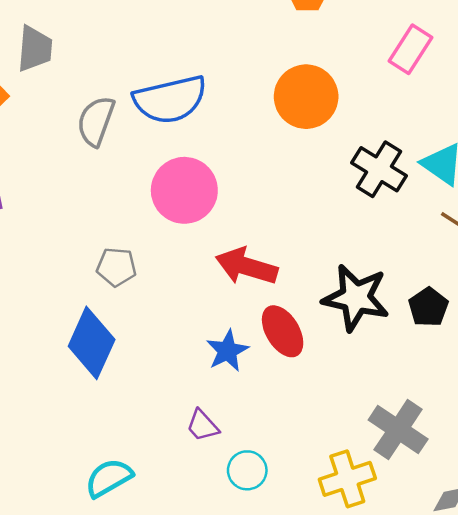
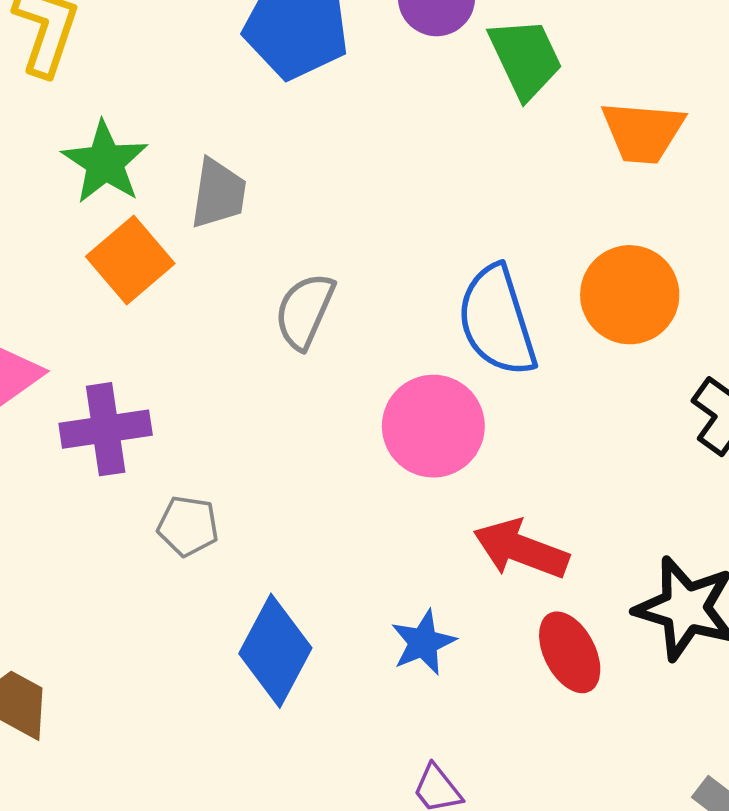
blue semicircle: (170, 100) -> (497, 321), moved, turned 82
gray pentagon: (116, 267) -> (188, 526), moved
blue star: (227, 351) -> (423, 642), moved

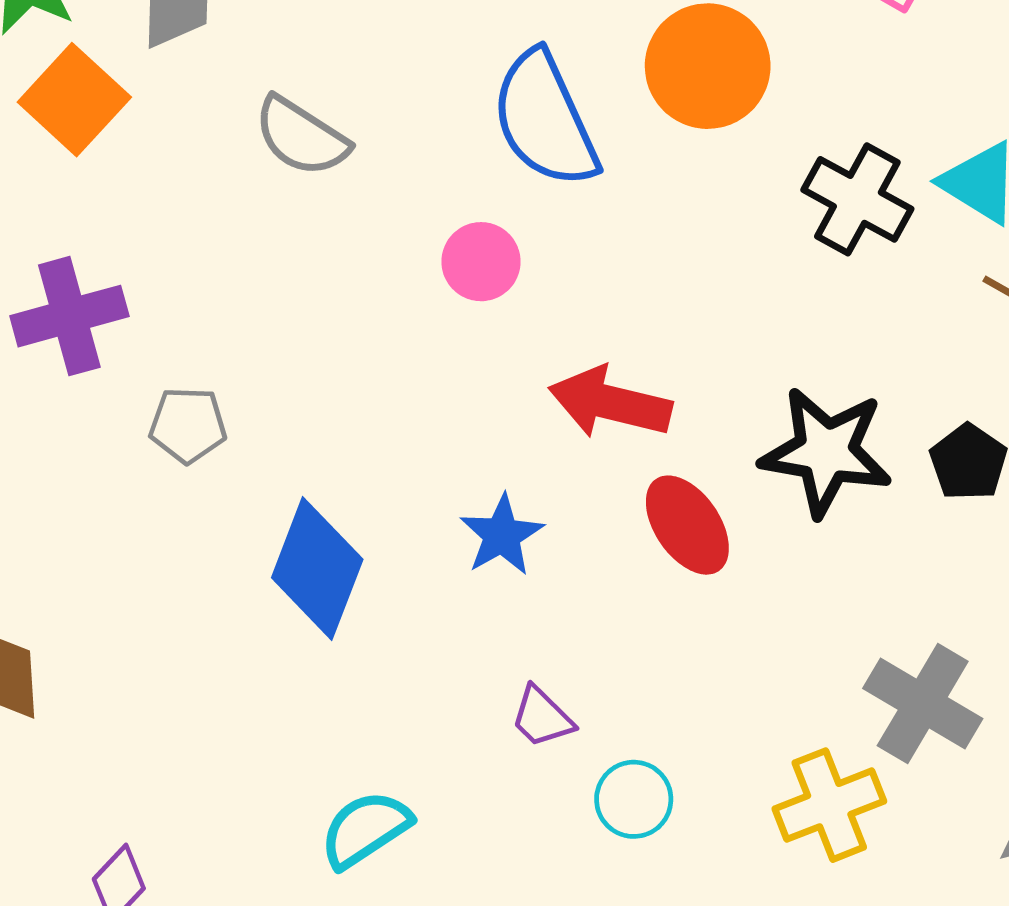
gray semicircle: (305, 311) -> (301, 137), turned -74
pink circle: (433, 426) -> (481, 262), size x0.6

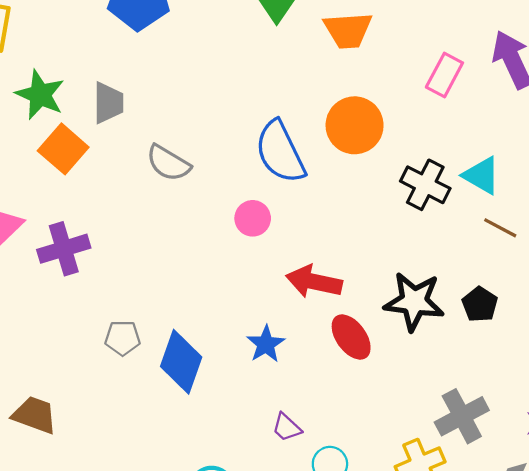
gray pentagon: (188, 425) -> (123, 338), moved
gray cross: (923, 703) -> (462, 416), turned 33

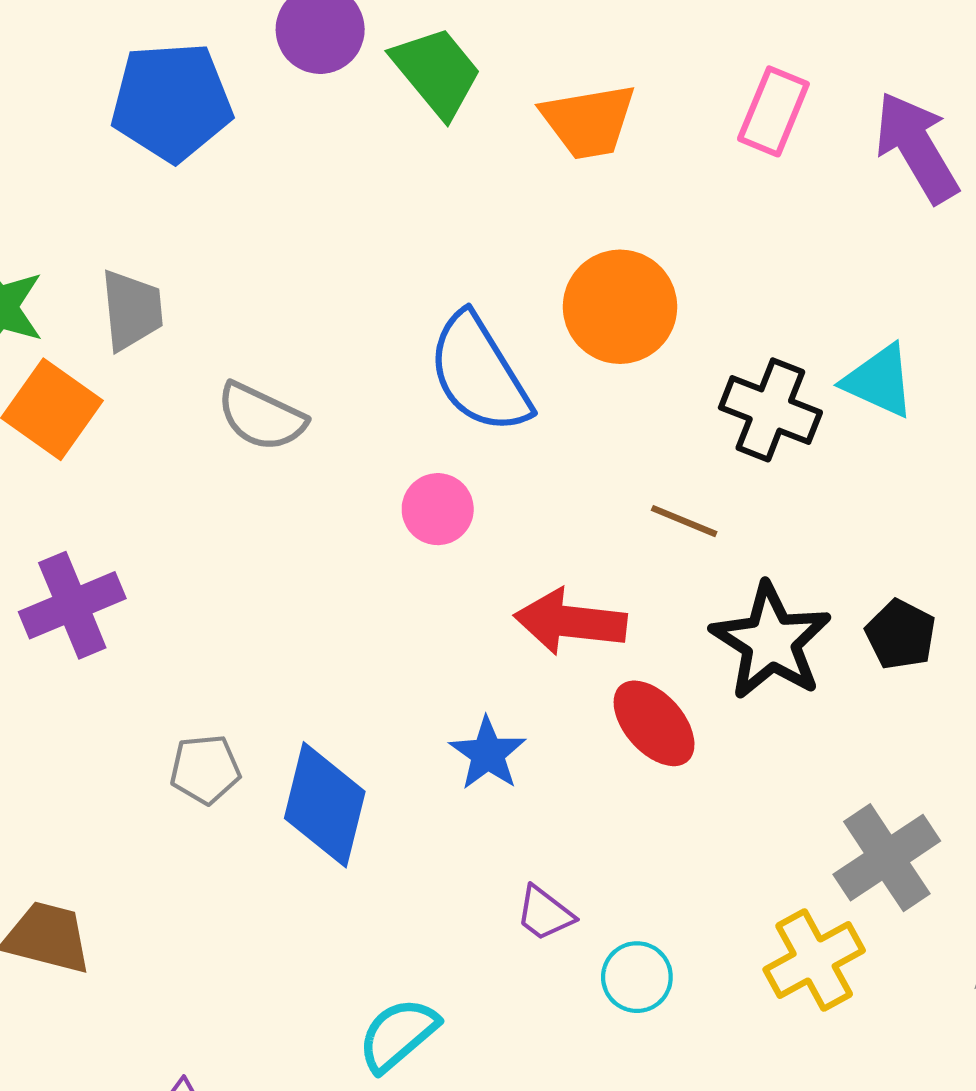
pink rectangle: (444, 75) -> (773, 111), moved
brown line: (500, 228) -> (684, 521), moved
black star: (414, 301) -> (771, 641), turned 30

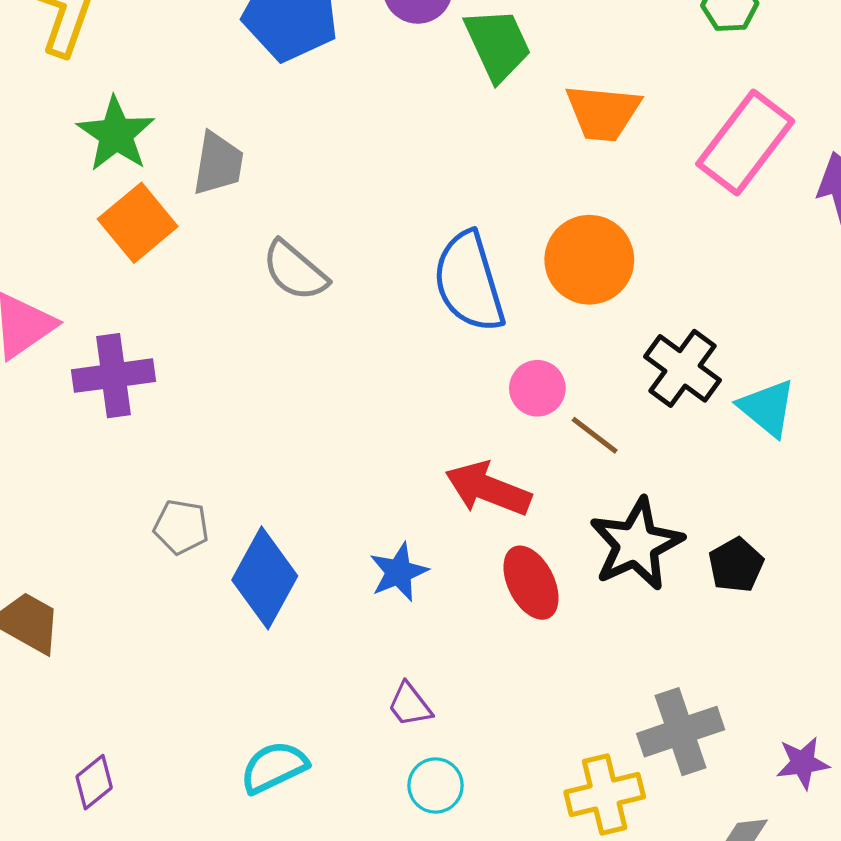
pink rectangle: (773, 111) -> (745, 142), size x1.5
cyan triangle: (879, 381) -> (767, 408), moved
pink circle: (438, 509) -> (537, 388), moved
cyan circle: (637, 977) -> (436, 785), moved

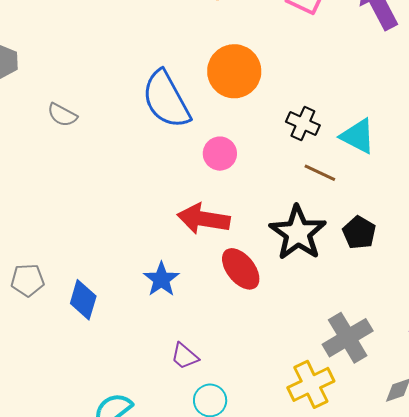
gray semicircle: (295, 271) -> (62, 115), size x0.7
black cross: (683, 368) -> (303, 123), size x0.7
brown line: (595, 435) -> (320, 173), moved
blue diamond: (265, 578) -> (83, 300), size x0.7

